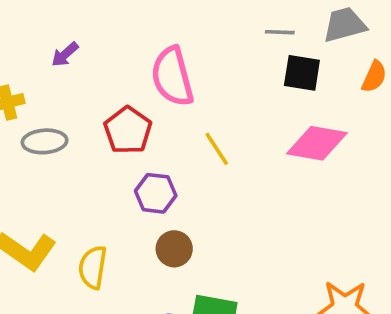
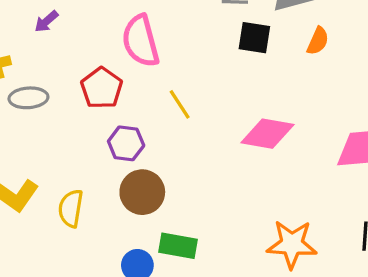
pink diamond: (317, 143) -> (267, 134), moved
brown circle: (174, 249) -> (142, 192), size x1.4

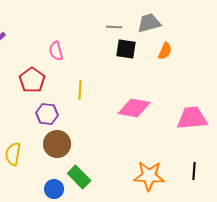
pink semicircle: (141, 41) -> (56, 51), size x0.6
yellow line: (180, 104) -> (80, 90), turned 36
green rectangle: (178, 246) -> (79, 177), turned 35

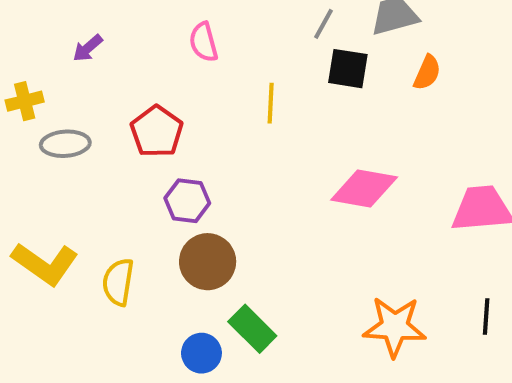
gray line: (114, 27) -> (323, 24), turned -63
pink semicircle: (56, 51) -> (204, 42), moved
yellow line: (80, 90) -> (271, 103), moved

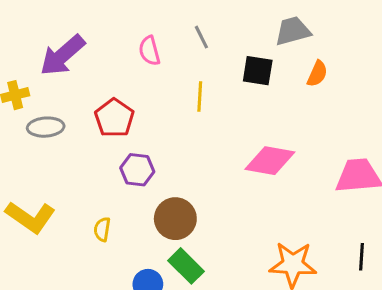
gray line: (323, 24) -> (201, 37), moved, turned -55
purple arrow: (88, 48) -> (62, 55), size x2.0
brown circle: (208, 262) -> (175, 219), moved
yellow semicircle: (118, 282) -> (102, 229), moved, size x0.7

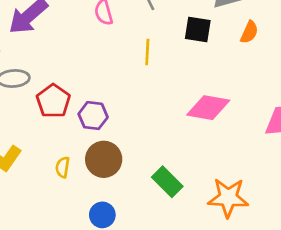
red pentagon: (114, 118) -> (53, 101), moved
brown circle: (175, 219) -> (104, 159), moved
green rectangle: (186, 266) -> (167, 182), moved

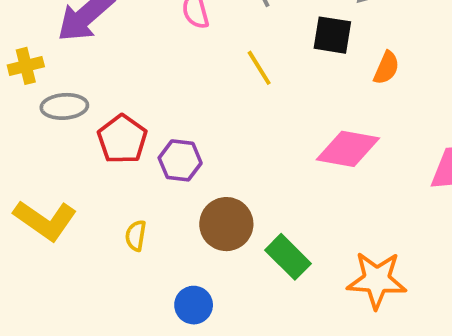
orange semicircle: (249, 32) -> (386, 68), moved
yellow line: (147, 52) -> (259, 68), turned -35
brown circle: (104, 159) -> (226, 224), moved

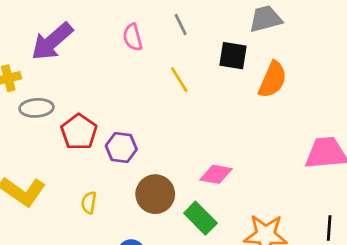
orange semicircle: (386, 68) -> (273, 80), size x1.5
pink diamond: (348, 149) -> (216, 174), moved, size x0.7

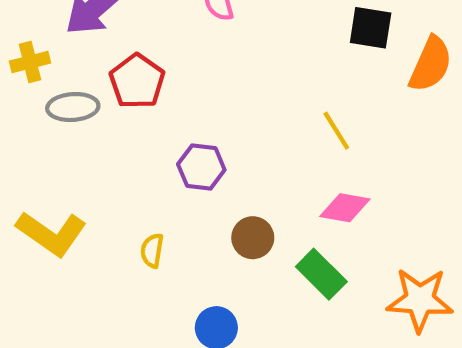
yellow line: (179, 80) -> (336, 131), moved
red pentagon: (79, 132) -> (137, 81), moved
brown circle: (155, 194) -> (253, 238), size x0.7

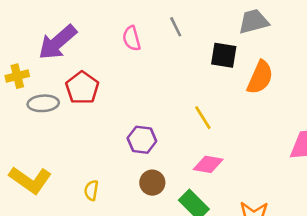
purple hexagon: (201, 167) -> (142, 140), moved

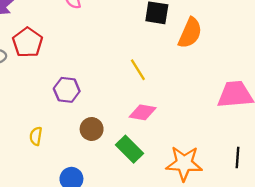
purple hexagon: (142, 140) -> (67, 90), moved

